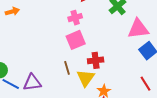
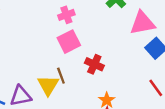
red cross: (96, 60) -> (94, 64), turned 35
yellow triangle: (86, 78) -> (48, 85), moved

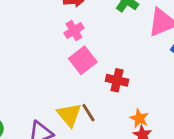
brown line: (61, 76) -> (88, 113), moved

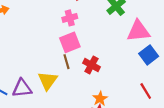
brown line: (88, 113) -> (67, 62), moved

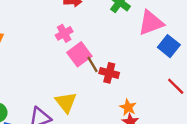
pink cross: (70, 18) -> (64, 33), moved
brown line: (67, 62) -> (93, 64), moved

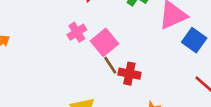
pink square: (79, 54) -> (104, 42), moved

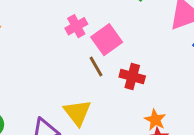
brown line: (110, 65) -> (96, 67), moved

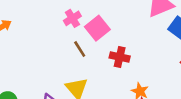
brown line: (96, 67) -> (80, 49), moved

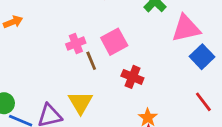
pink cross: (72, 18) -> (76, 43), moved

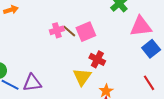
brown line: (91, 61) -> (69, 31), moved, turned -32
yellow triangle: (80, 102) -> (82, 77), moved

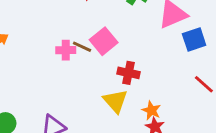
pink cross: (57, 30) -> (66, 50), turned 32
blue square: (151, 49) -> (194, 40), turned 36

